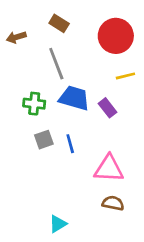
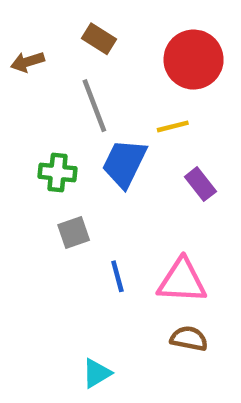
yellow line: (125, 76) -> (173, 126), moved
blue trapezoid: (74, 98) -> (124, 163), turned -80
purple rectangle: (107, 108) -> (200, 184), moved
blue line: (70, 144) -> (117, 276), moved

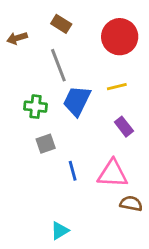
yellow line: (173, 126) -> (117, 87), moved
purple rectangle: (200, 184) -> (124, 127), moved
brown semicircle: (189, 339) -> (131, 204), moved

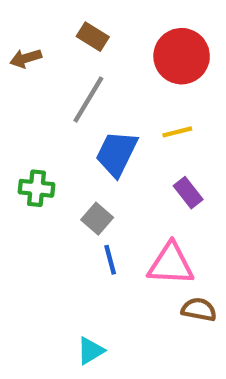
gray line: (58, 65) -> (88, 99), turned 52
green cross: (36, 107) -> (36, 188), moved
gray square: (46, 144) -> (97, 219), moved, turned -30

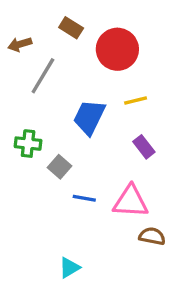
red circle: (182, 56) -> (117, 49), moved
gray line: (88, 99) -> (43, 76), moved
gray square: (97, 219) -> (59, 167), moved
blue line: (110, 260) -> (84, 198), turned -65

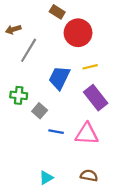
brown rectangle: (71, 28) -> (57, 12), moved
purple rectangle: (144, 147) -> (96, 98), size x1.6
brown semicircle: (152, 236) -> (89, 176), moved

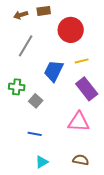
brown rectangle: (57, 12) -> (44, 11), moved, turned -40
brown arrow: (13, 29) -> (21, 15), moved
blue line: (56, 132) -> (35, 134), moved

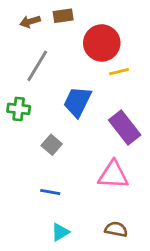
yellow line: (82, 61) -> (119, 72), moved
green cross: (17, 87) -> (19, 109), moved

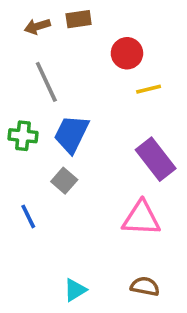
red circle: (102, 43) -> (127, 53), size x0.7
gray line: (37, 66) -> (46, 82), turned -56
blue trapezoid: (77, 102) -> (71, 134), moved
blue line: (50, 192) -> (28, 216), moved, turned 54

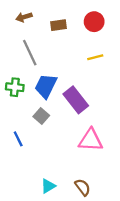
brown rectangle: (79, 19) -> (58, 25), moved
red circle: (127, 53) -> (94, 22), moved
purple rectangle: (156, 159) -> (76, 100), moved
brown semicircle: (145, 286) -> (83, 187), moved, turned 42

